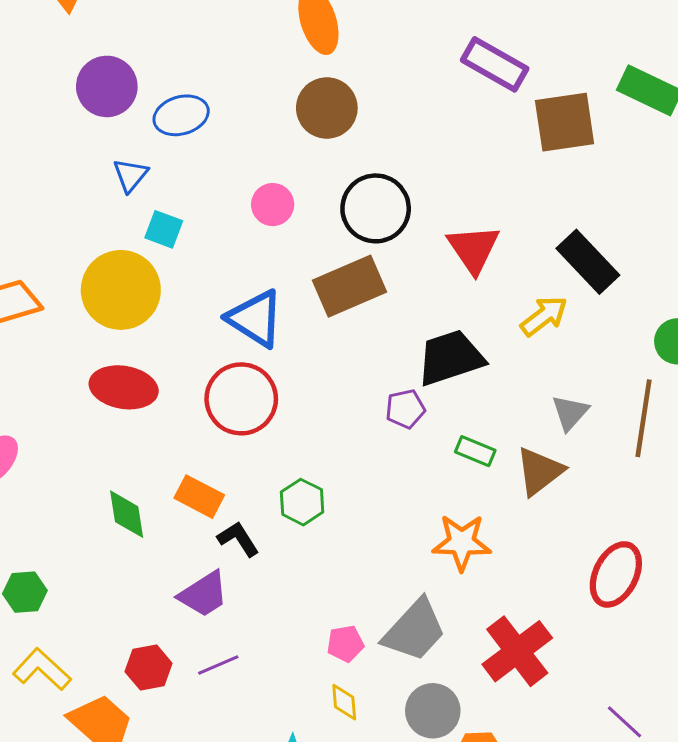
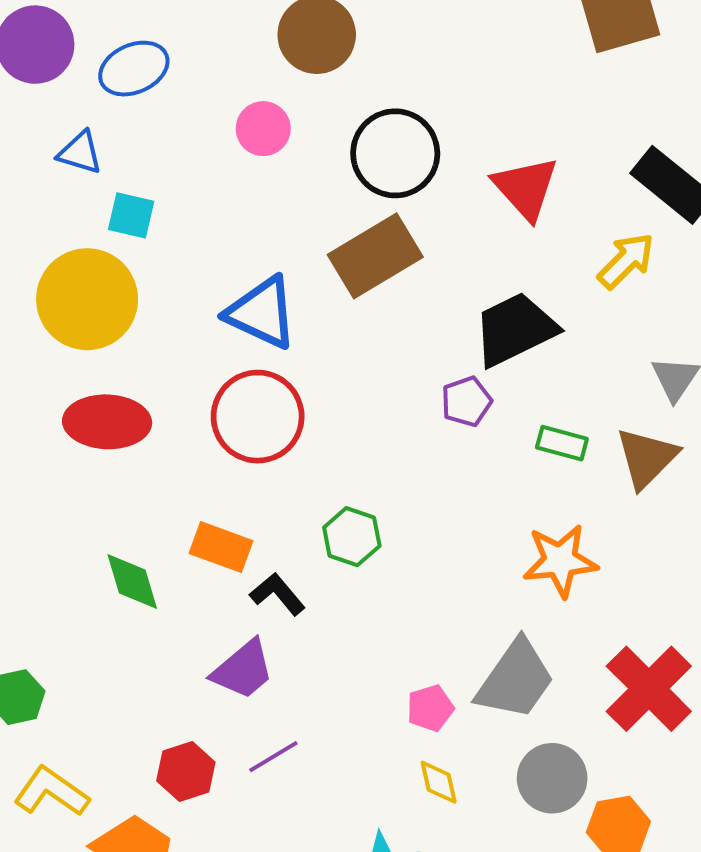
blue triangle: (131, 175) -> (80, 153), turned -45
pink circle: (273, 205) -> (263, 129), moved

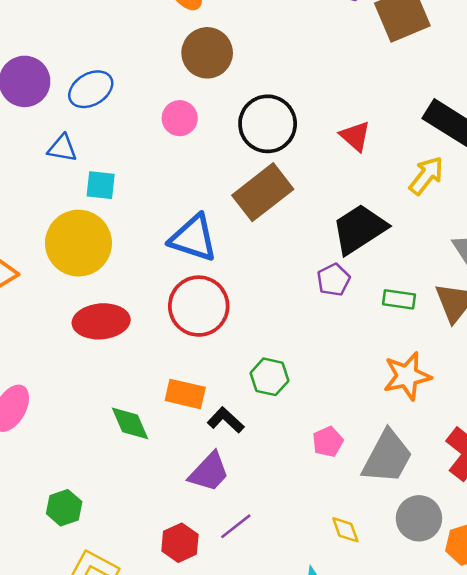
red triangle: (526, 188) -> (355, 136), size x0.7
pink pentagon: (430, 708) -> (328, 442), moved

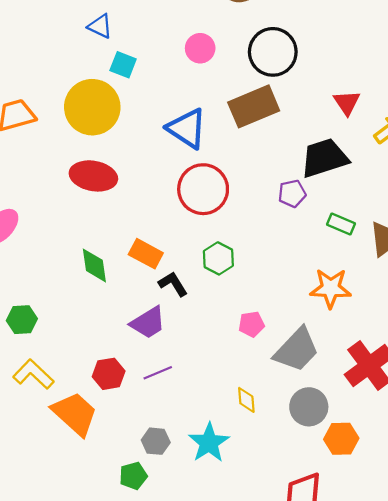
pink circle: (180, 118) -> (200, 48), moved
red triangle: (355, 136) -> (347, 103), moved
red circle: (199, 306) -> (203, 189), moved

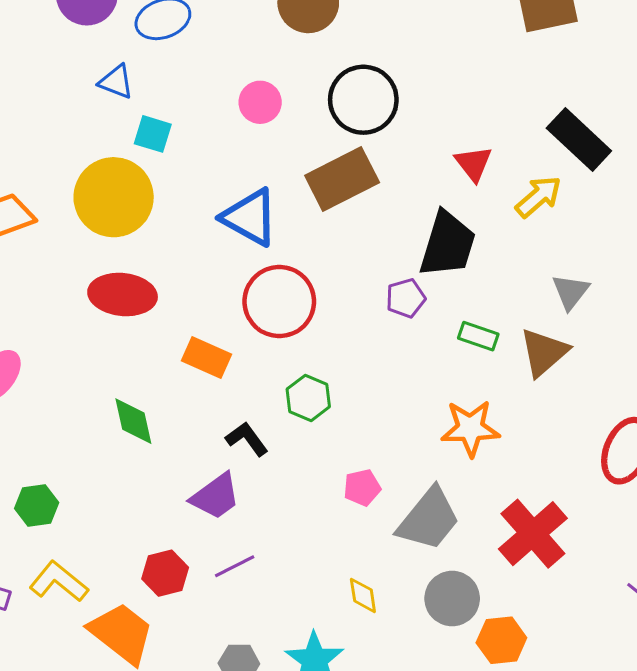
black trapezoid: (324, 158) -> (448, 244), turned 129
orange rectangle: (146, 254) -> (207, 357), moved

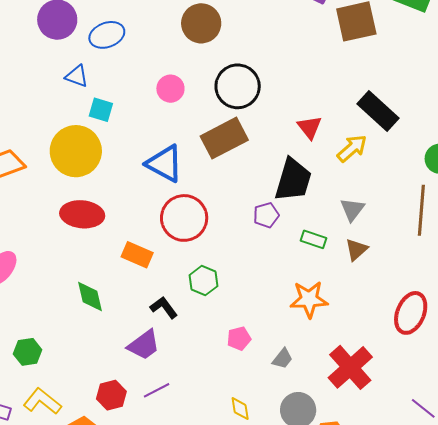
gray triangle: (571, 292) -> (352, 209), moved
brown triangle: (544, 352) -> (356, 250), size x0.7
gray trapezoid: (429, 519) -> (282, 359), size x0.5

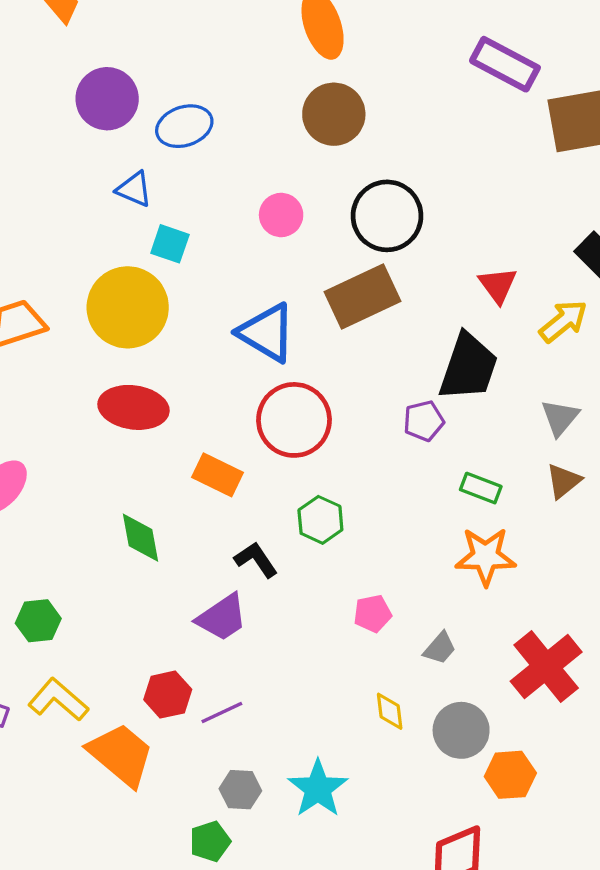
green rectangle: (314, 239) -> (481, 488), moved
purple line: (157, 390) -> (222, 712), moved
yellow diamond: (240, 409) -> (390, 711), moved

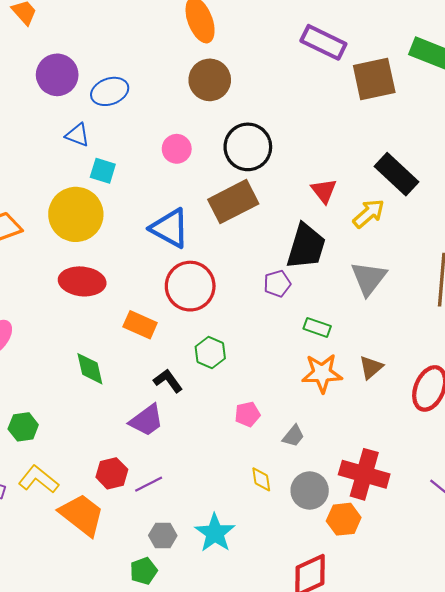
gray triangle: (560, 418) -> (369, 278), size x1.4
brown triangle: (564, 481) -> (371, 367), moved
red cross: (546, 667) -> (364, 474), moved, turned -33

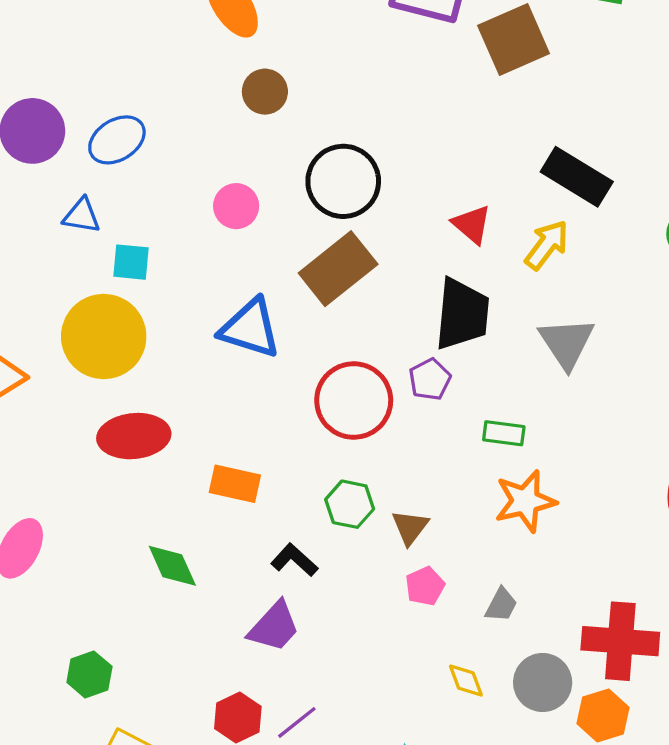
brown circle: (210, 80) -> (265, 92), size x0.7
red circle: (190, 286) -> (354, 401), moved
brown triangle: (371, 367) -> (410, 527), moved

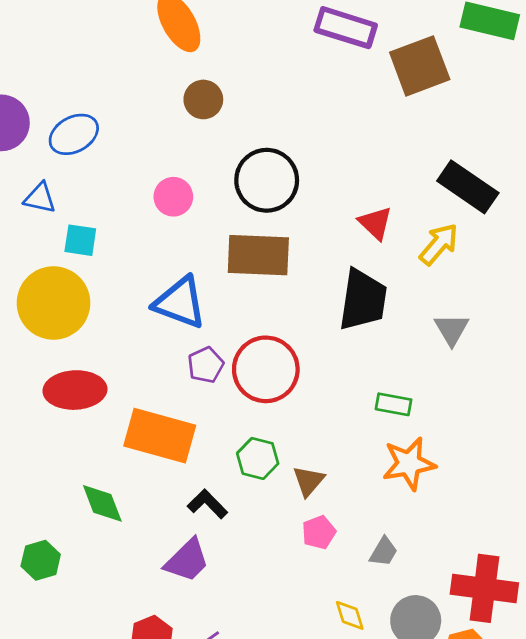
brown rectangle: (338, 269) -> (258, 255), turned 38
gray triangle: (567, 343) -> (452, 329), size x0.7
purple pentagon: (430, 379) -> (206, 365), moved
orange rectangle: (235, 484) -> (160, 436), size x1.6
green hexagon: (89, 674) -> (41, 560), moved

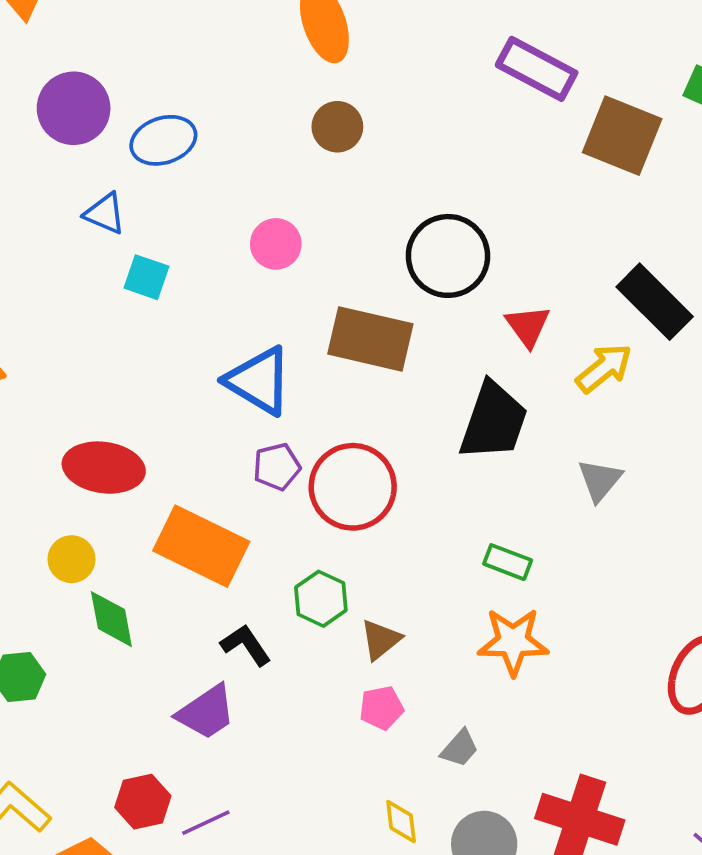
brown square: (420, 66) -> (622, 136), turned 32
black circle: (267, 180) -> (448, 256), moved
yellow circle: (54, 303) -> (71, 559), moved, size x0.5

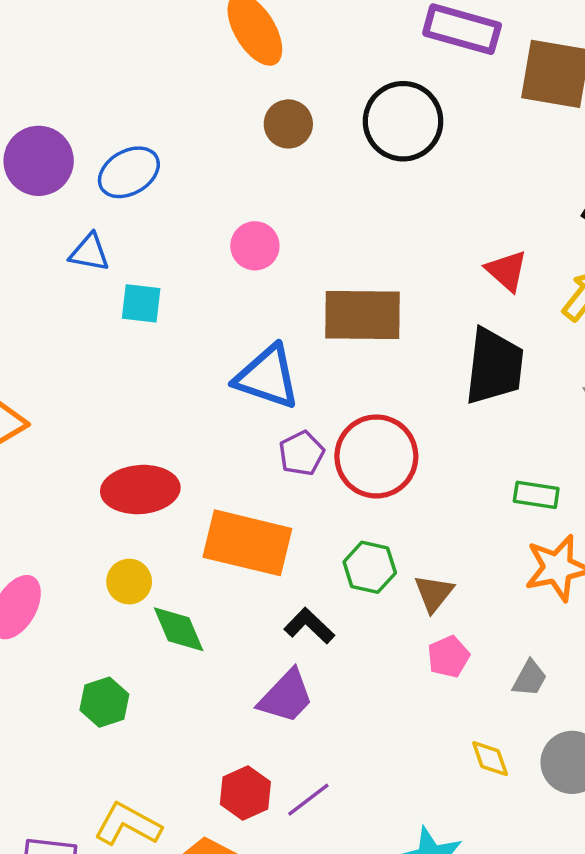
black circle: (448, 256) -> (403, 121), moved

